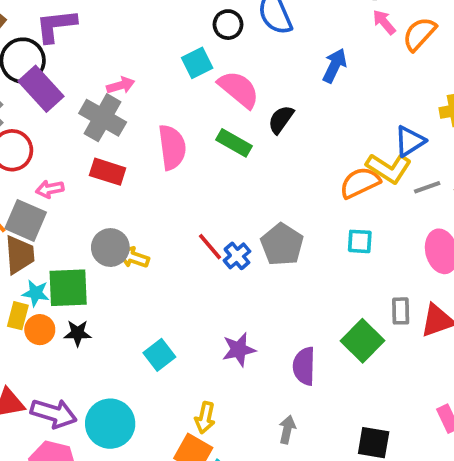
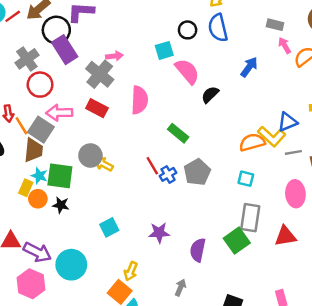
green rectangle: (234, 143) -> (178, 133), moved
pink arrow: (50, 189) -> (59, 113), size x1.5
gray rectangle: (401, 311) -> (250, 218), moved, size x1.6

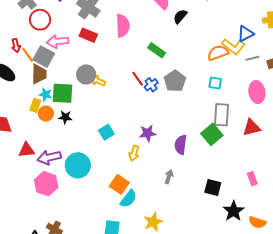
purple arrow: (37, 252) -> (49, 157), turned 145
yellow arrow: (131, 271) -> (134, 153), moved

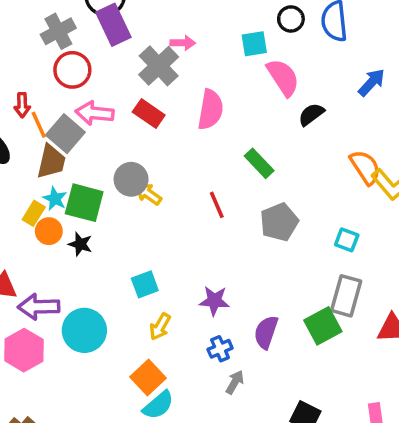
orange semicircle: (218, 53) -> (365, 167), moved, turned 65
blue cross: (151, 85) -> (220, 349), moved
yellow arrow: (134, 153) -> (160, 327), moved

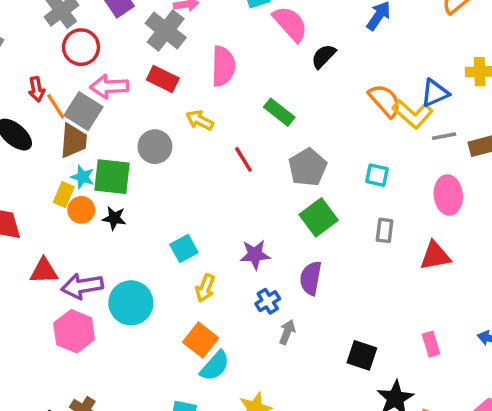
yellow arrow: (148, 194) -> (200, 120), moved
gray rectangle: (346, 296) -> (385, 230), size x0.6
green square: (323, 326) -> (319, 217), moved

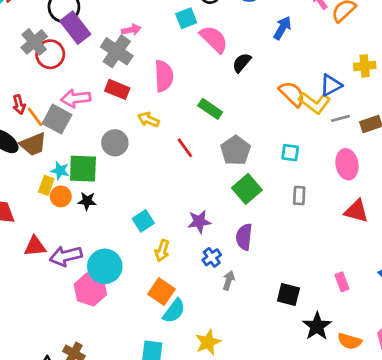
red circle: (81, 47) -> (50, 54), moved
brown trapezoid: (73, 141) -> (33, 144), moved, turned 68
red triangle: (435, 256) -> (356, 211), moved, turned 30
pink hexagon: (74, 331) -> (90, 289), moved

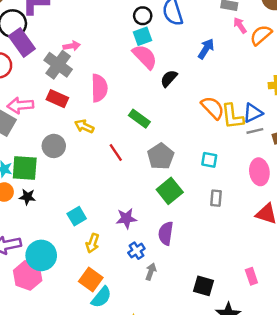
cyan square: (186, 18) -> (143, 36), moved
blue triangle: (331, 85) -> (253, 113), moved
yellow L-shape: (315, 103) -> (232, 116), turned 44

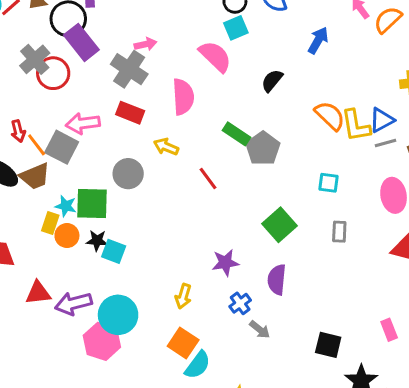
pink semicircle: (145, 57) -> (215, 56), moved
gray pentagon: (161, 156) -> (263, 148), moved
cyan square: (77, 216) -> (114, 251), moved, turned -36
gray arrow: (151, 272) -> (260, 330), turned 112

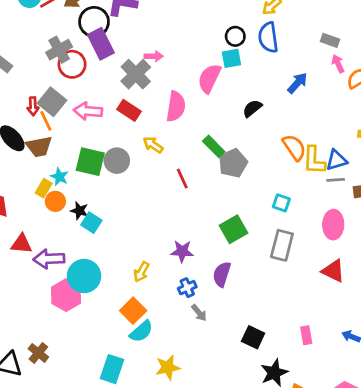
pink semicircle: (215, 56) -> (209, 78), turned -120
gray square: (62, 147) -> (52, 102), moved
green square: (92, 204) -> (90, 162), moved
gray rectangle: (339, 232) -> (282, 245), size x1.6

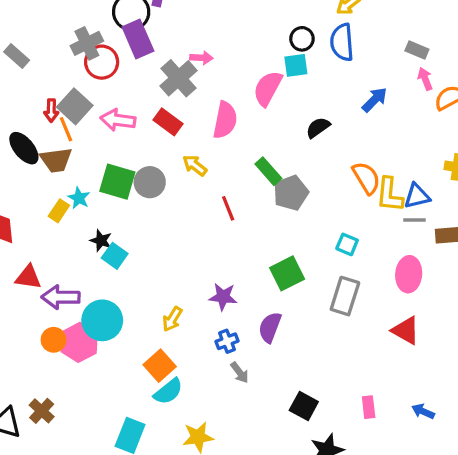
orange circle: (55, 201) -> (54, 340), moved

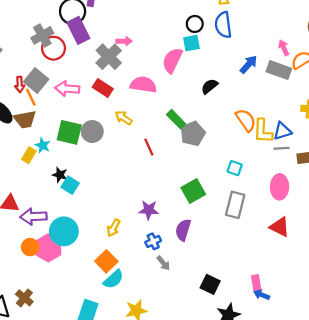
gray rectangle: (417, 50) -> (279, 70), moved, size x1.5
pink semicircle: (225, 120) -> (143, 85), turned -90
blue arrow: (423, 411) -> (262, 295), moved

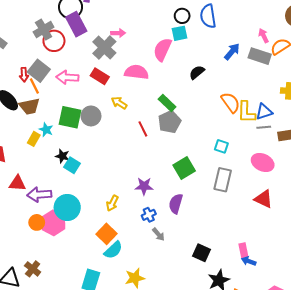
gray pentagon: (193, 134) -> (170, 122), moved
pink ellipse: (280, 187) -> (263, 163), turned -65

